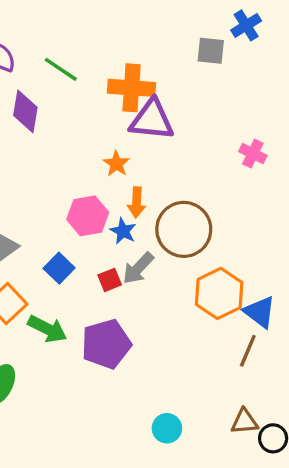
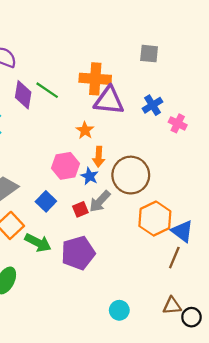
blue cross: (246, 25) -> (153, 105), moved
green line: (61, 69) -> (47, 90), moved

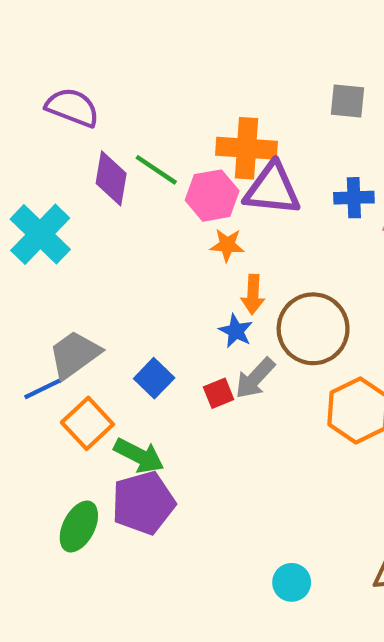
blue cross: (153, 105) -> (354, 198), turned 30
orange star: (85, 130) -> (227, 245), turned -30
pink hexagon: (65, 166) -> (212, 196), moved
purple pentagon: (78, 253) -> (143, 503), moved

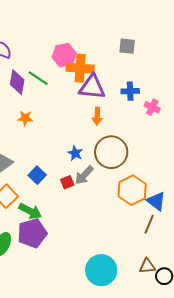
pink hexagon: (212, 196) -> (64, 55), moved
orange star: (227, 245) -> (25, 118), moved
orange arrow: (253, 294) -> (97, 116), moved
cyan circle: (292, 582) -> (101, 270), size x1.8

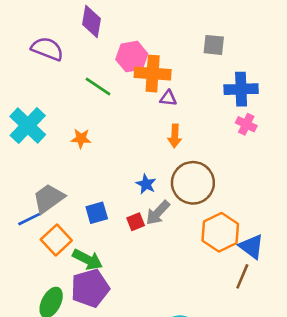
purple diamond: (17, 82) -> (91, 21), moved
purple triangle: (92, 87) -> (168, 98), size x0.5
blue cross: (130, 91) -> (241, 89), moved, size x1.4
blue square: (37, 175) -> (97, 213), turned 30

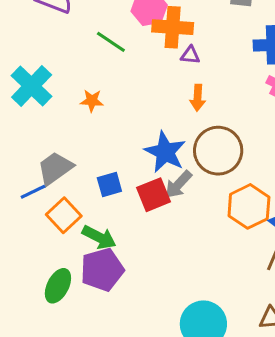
blue star: (146, 184) -> (165, 152), size x1.8
red square: (136, 222) -> (153, 195), size x1.6

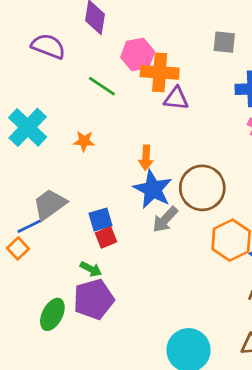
purple triangle: (190, 55) -> (176, 99), size x1.4
orange arrow: (198, 98) -> (146, 158), moved
red square: (153, 195) -> (106, 237), moved, size x0.7
orange square: (64, 215) -> (18, 248), moved, size x0.7
green arrow: (99, 237) -> (91, 269), size x0.7

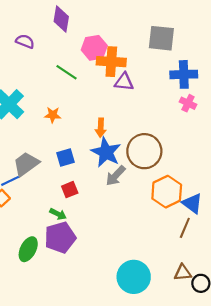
gray square: (224, 42) -> (161, 38), size x1.5
purple semicircle: (48, 46) -> (25, 41), size x0.7
blue square: (101, 220) -> (65, 158), moved

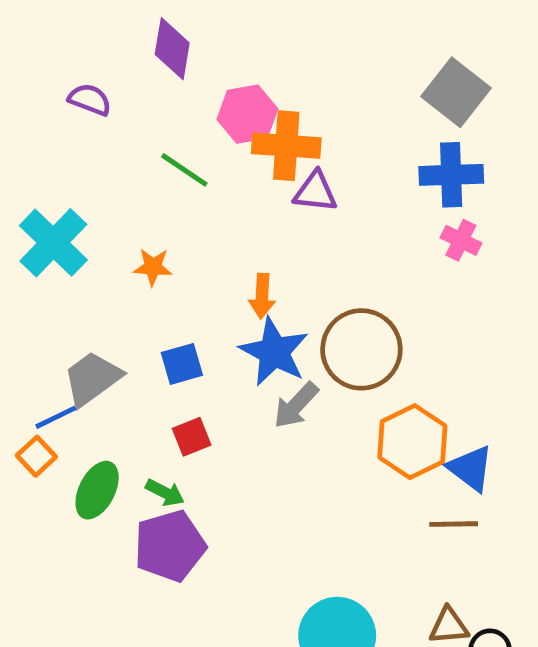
gray square: (161, 38) -> (456, 92), moved, turned 32
brown line: (185, 228) -> (454, 524), turned 66
green ellipse: (28, 249) -> (97, 490), moved

